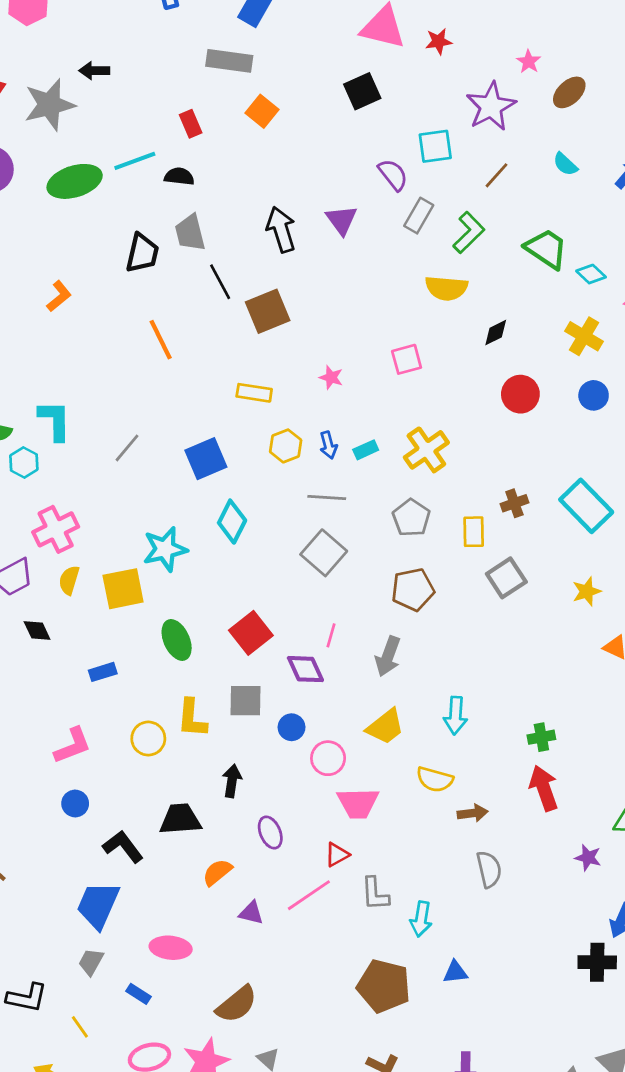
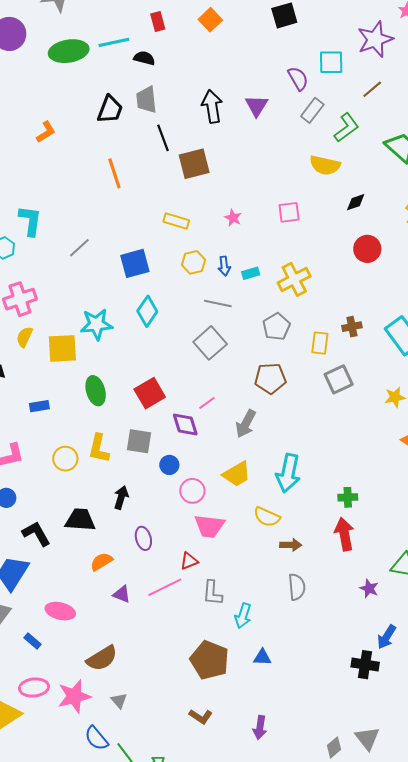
pink line: (331, 635) -> (207, 403), turned 30
cyan arrow: (455, 716) -> (288, 473), size x1.4

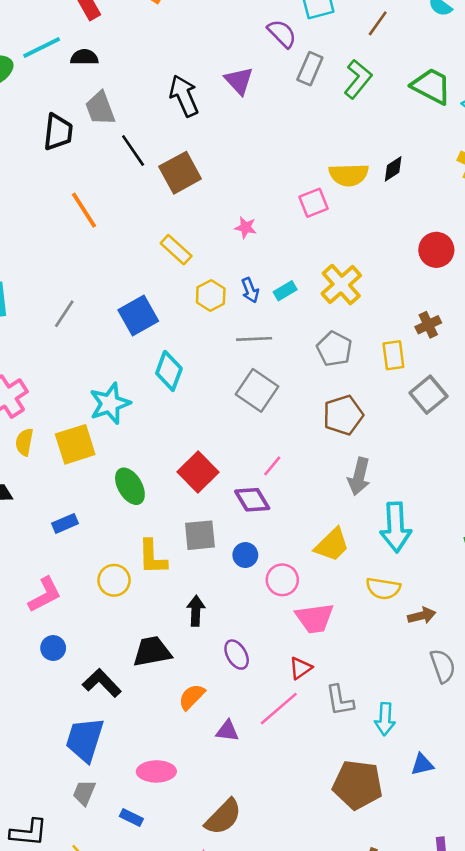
yellow semicircle: (325, 165) -> (349, 175), moved
yellow rectangle: (176, 221) -> (176, 250), turned 40
red circle: (367, 249) -> (436, 250), moved
gray arrow: (246, 424) -> (359, 476), moved

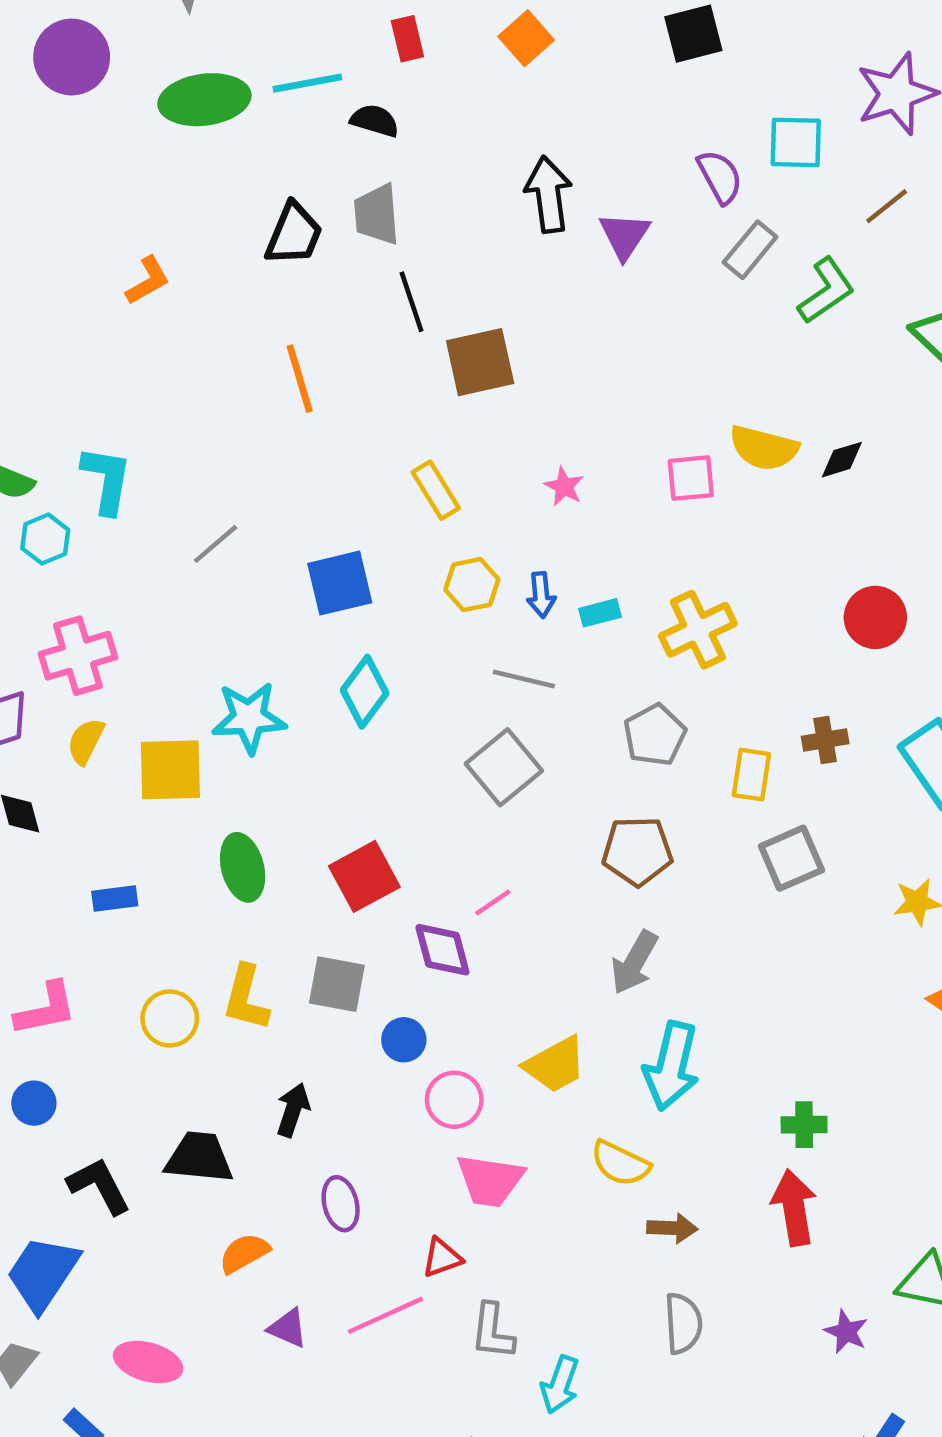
black arrow: (184, 96) -> (548, 194), moved

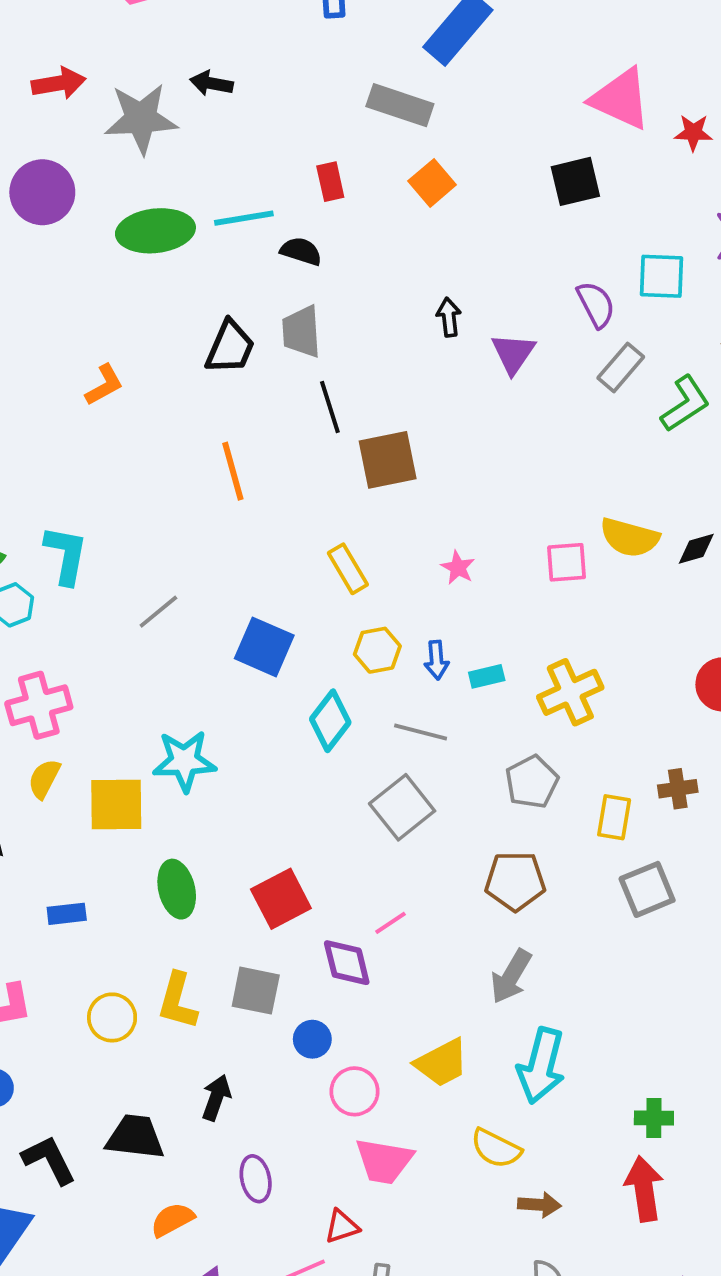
black arrow: (548, 194) -> (449, 317), size x0.6
blue square: (340, 583) -> (264, 647), turned 36
cyan diamond: (365, 692) -> (330, 721), moved

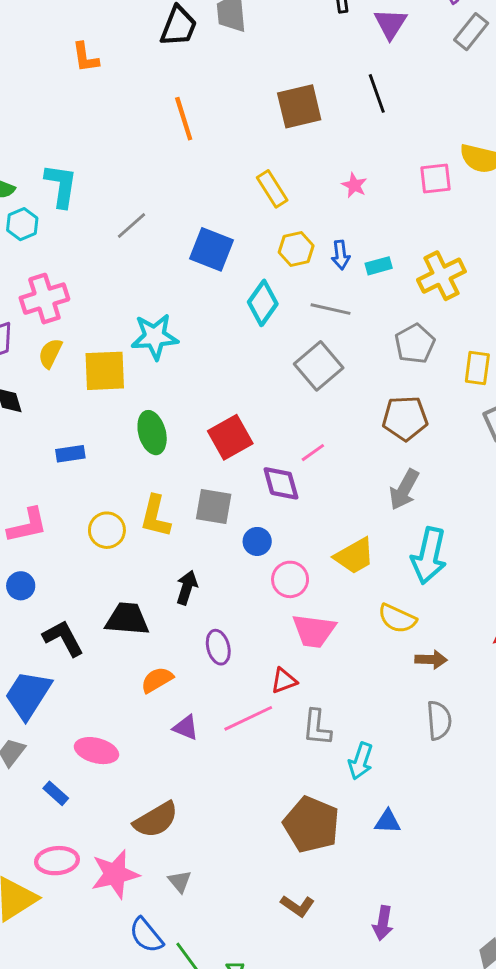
orange L-shape: (104, 385) -> (85, 57), turned 112
black line: (330, 407) -> (377, 93), moved

